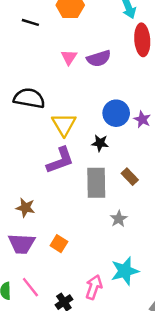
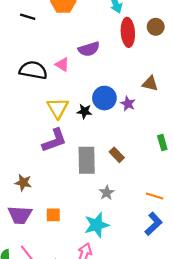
pink triangle: (69, 57) -> (62, 65), moved, turned -32
black semicircle: (29, 98) -> (33, 70), moved
black star: (100, 143) -> (84, 111), moved
orange square: (59, 244) -> (53, 215), turned -32
cyan star: (125, 271) -> (97, 225), moved

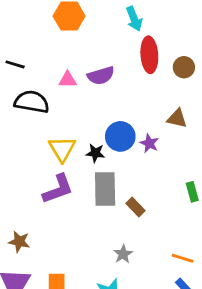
black line: (28, 17) -> (15, 64), moved
brown circle: (156, 27) -> (184, 67), moved
pink triangle: (62, 65) -> (68, 80), moved, turned -32
gray rectangle: (87, 160) -> (105, 189), moved

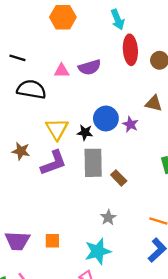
brown star: (19, 242) -> (21, 151), moved

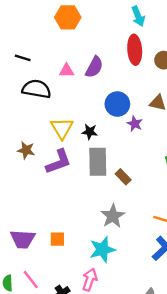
cyan arrow: (118, 20) -> (138, 16), moved
purple semicircle: (90, 67) -> (94, 67), turned -45
blue circle: (106, 119) -> (117, 104), moved
gray star: (108, 218) -> (113, 216), size x1.5

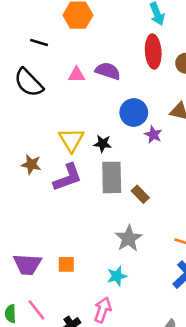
black line: (23, 58) -> (39, 42), moved
purple semicircle: (94, 67) -> (108, 71), turned -100
black semicircle: (37, 89) -> (29, 83), moved, turned -144
cyan star: (102, 250) -> (117, 276), size x0.7

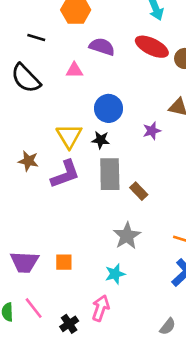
red ellipse: (153, 52) -> (152, 47), turned -60
purple semicircle: (108, 71) -> (102, 47), moved
blue circle: (134, 113) -> (108, 108), moved
purple star: (153, 135) -> (152, 131), turned 30

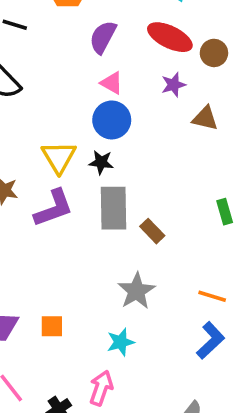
purple semicircle: (102, 47) -> (103, 37), turned -80
pink triangle: (74, 70) -> (112, 83), moved, turned 30
purple star: (152, 131) -> (173, 85), moved

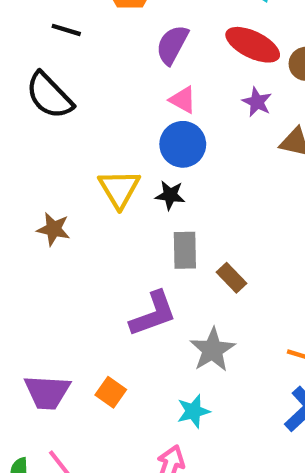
purple star: (173, 85) -> (257, 102), turned -30
purple L-shape: (54, 208) -> (153, 314), moved
gray rectangle: (113, 208) -> (185, 250), size x0.7
orange square: (52, 326) -> (111, 392), turned 35

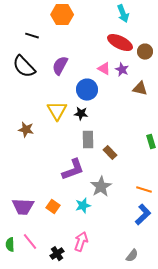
purple semicircle: (172, 45) -> (60, 66), moved
pink triangle: (183, 100) -> (104, 69), moved
cyan star: (193, 411) -> (83, 206), moved

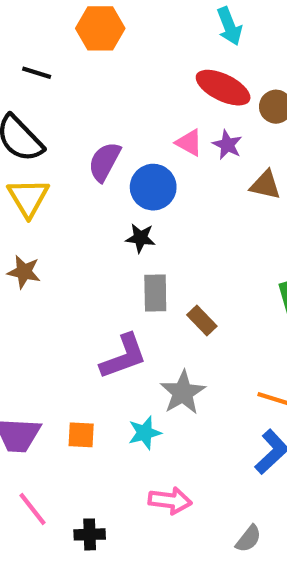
purple semicircle: (60, 66) -> (104, 162), moved
yellow triangle: (57, 111) -> (28, 198), moved
orange square: (53, 207) -> (81, 435), turned -32
pink arrow: (81, 242) -> (170, 501), moved, turned 78
black cross: (57, 254) -> (90, 534), turned 32

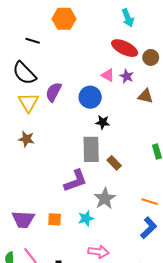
purple semicircle: (104, 162) -> (54, 92), moved
black star: (140, 238) -> (103, 122), moved
gray rectangle: (155, 293) -> (91, 149), size x1.4

